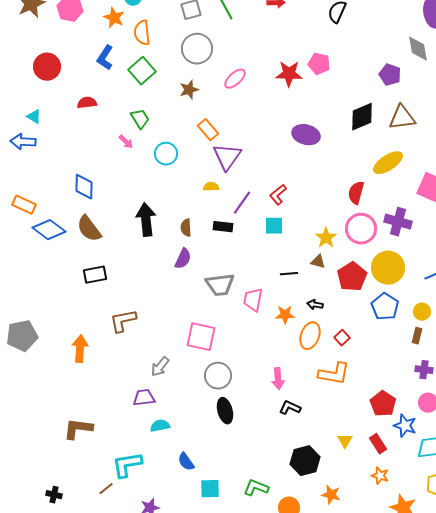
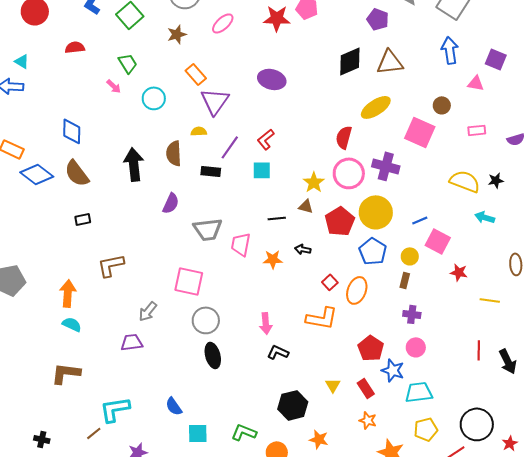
purple ellipse: (306, 135) -> (272, 79), moved
brown semicircle: (186, 228) -> (174, 153), moved, size x1.4
black rectangle: (95, 275) -> (83, 219), size x0.7
orange ellipse: (310, 336) -> (357, 290), moved
cyan semicircle: (160, 426) -> (72, 324), moved, turned 36

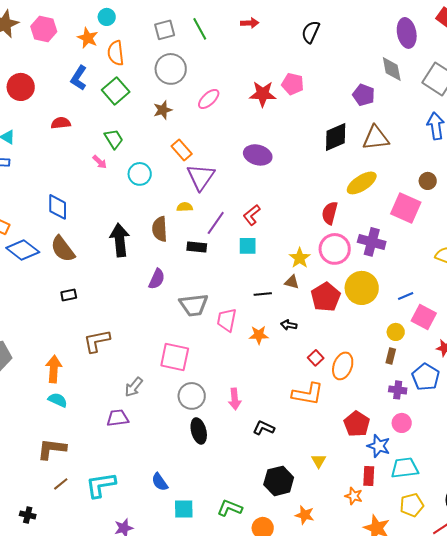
blue pentagon: (373, 251) -> (426, 377), moved
pink arrow: (266, 323) -> (235, 399), moved
red rectangle: (366, 388) -> (369, 476), moved, turned 36
brown line: (94, 433) -> (61, 484), moved

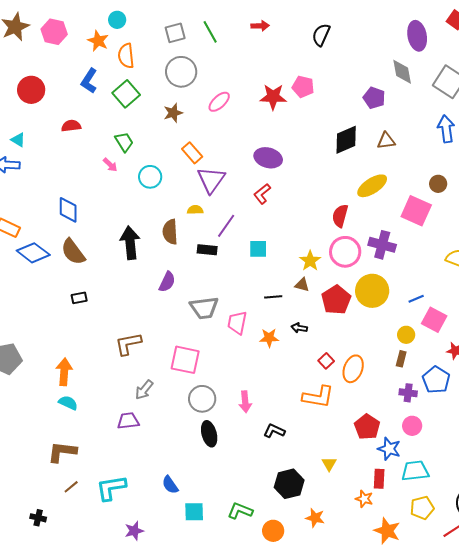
brown triangle: (376, 138) -> (386, 141), size x0.7
red L-shape: (252, 215) -> (262, 194), moved
brown L-shape: (97, 341) -> (128, 344), moved

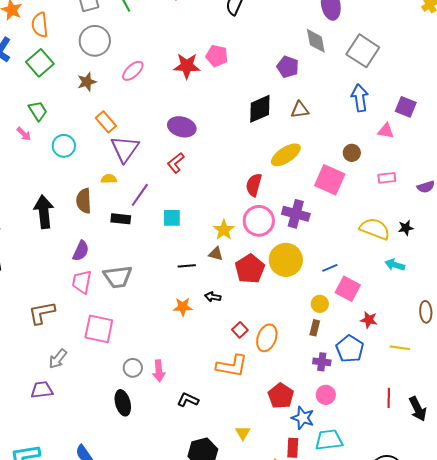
pink trapezoid: (237, 323) -> (82, 282), moved
gray circle: (202, 399) -> (133, 368), moved, size x0.7

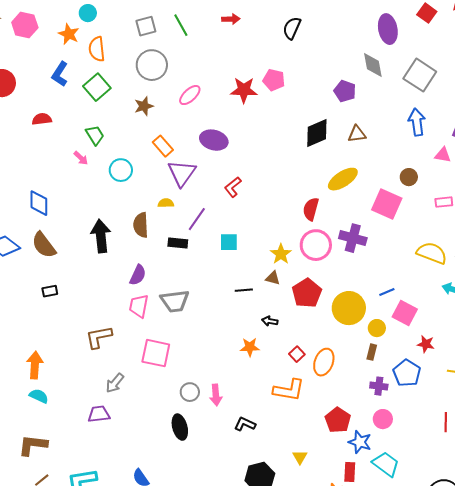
purple ellipse: (182, 127) -> (214, 140), moved
yellow circle: (286, 260) -> (349, 308), moved
orange star: (183, 307) -> (250, 347), moved
cyan trapezoid: (329, 440) -> (386, 464), turned 44

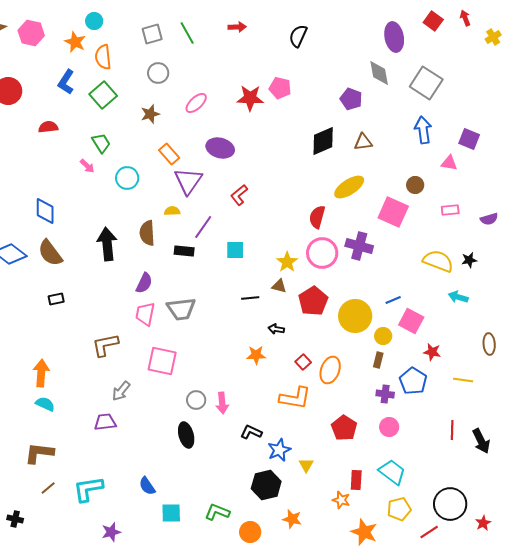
gray circle: (152, 65) -> (158, 73), size x0.7
blue star: (360, 442) -> (279, 450), moved, turned 30

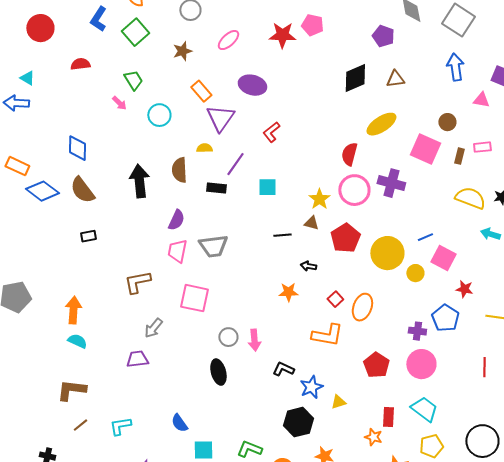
brown rectangle: (378, 360) -> (459, 156), moved
pink circle: (389, 427) -> (421, 364), size x1.5
yellow triangle: (306, 465) -> (338, 402), turned 42
cyan L-shape: (88, 489) -> (120, 426), size x0.7

